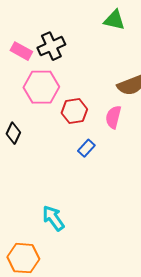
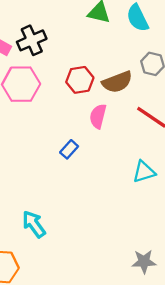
red hexagon: (74, 111) -> (80, 80), moved

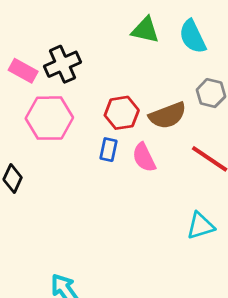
pink semicircle: (98, 116) -> (144, 157), turned -40
blue rectangle: (69, 149) -> (108, 150), moved, turned -30

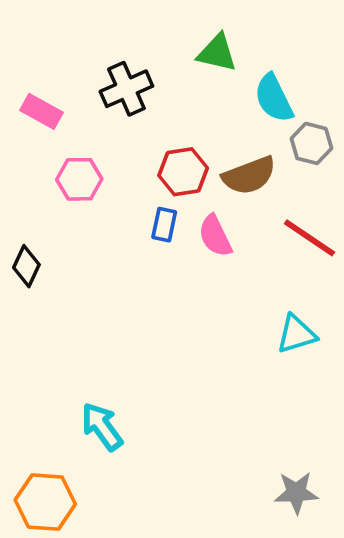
cyan semicircle: (193, 37) -> (274, 98), moved
black cross: (63, 64) -> (126, 89), moved
pink hexagon: (49, 118) -> (79, 179), size x0.7

